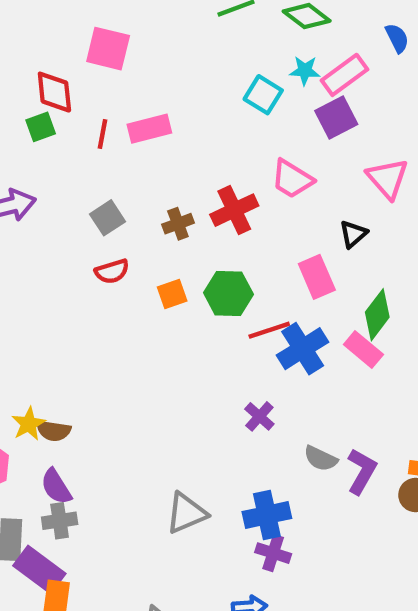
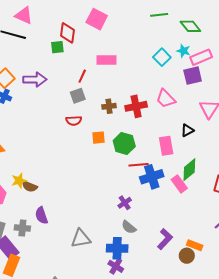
red line: (103, 134) -> (82, 76), moved
gray semicircle: (321, 458) -> (129, 227), moved
purple semicircle: (56, 487) -> (41, 215), moved

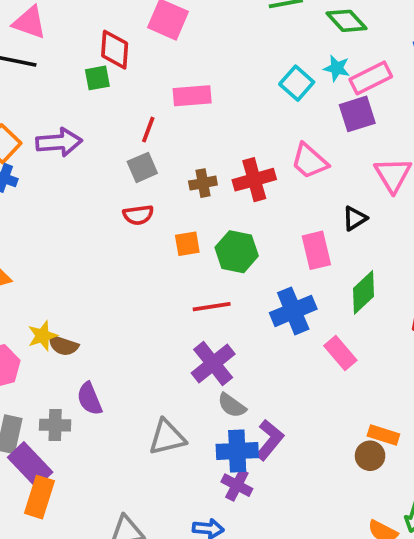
red line: (139, 165) -> (212, 307), moved
pink rectangle: (179, 184) -> (340, 353), moved
purple cross: (125, 203) -> (213, 364), moved, size x1.6
gray semicircle: (129, 227) -> (232, 405), moved
purple L-shape: (165, 239) -> (270, 440), moved

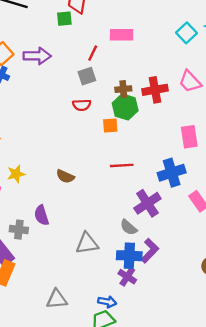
green hexagon: (237, 252) -> (125, 107), moved
brown semicircle: (63, 345) -> (65, 176), moved
purple cross: (213, 364) -> (147, 203), moved

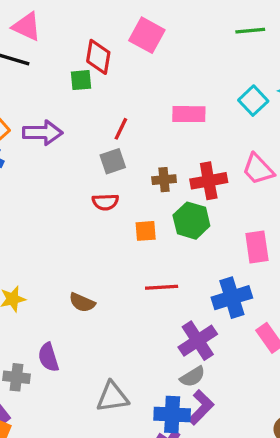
pink rectangle: (122, 35) -> (189, 114), moved
green hexagon: (125, 107) -> (191, 221), moved
gray semicircle: (129, 227) -> (192, 377), moved, turned -72

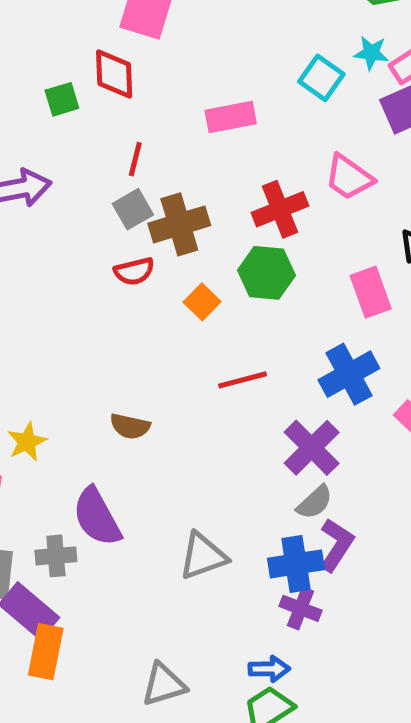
red diamond: (98, 57) -> (114, 74), moved
brown cross: (164, 180) -> (179, 224), moved, size x1.6
orange square: (146, 231) -> (202, 302), turned -30
purple semicircle: (48, 357) -> (97, 517), size x1.4

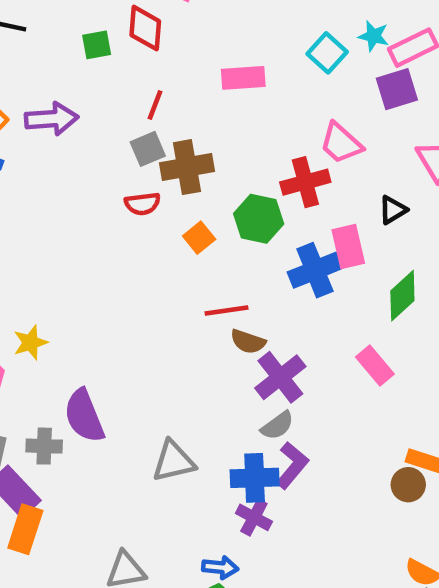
red cross: (280, 209) -> (305, 182), moved
blue cross: (349, 374) -> (315, 270), moved
brown semicircle: (130, 426) -> (248, 342), moved

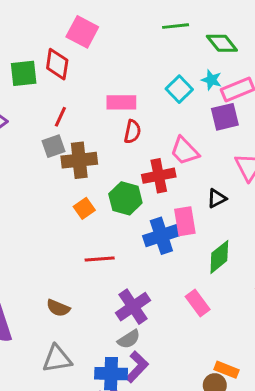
green square: (97, 45) -> (24, 73), size x1.4
red semicircle: (142, 204) -> (132, 132), moved, turned -75
brown semicircle: (248, 342) -> (58, 308), moved

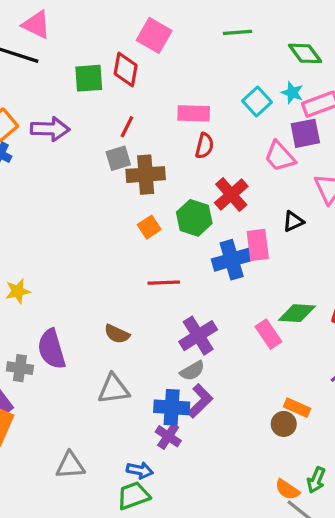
green line: (176, 26) -> (238, 32), moved
pink trapezoid: (185, 151) -> (280, 156), moved
red cross: (159, 176) -> (231, 195), turned -32
green diamond: (219, 257) -> (297, 313), moved, turned 40

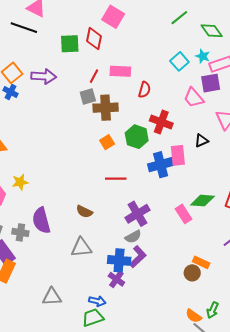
green line: (238, 32) -> (179, 18), moved, turned -36
pink rectangle: (194, 113) -> (120, 71), moved
red cross: (231, 195) -> (161, 122), turned -30

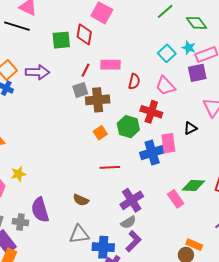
pink trapezoid: (194, 98) -> (165, 86), moved
blue cross: (119, 260) -> (103, 247), moved

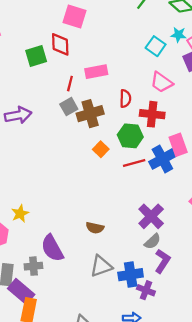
purple arrow: (37, 72) -> (18, 115), moved
red semicircle: (134, 81) -> (125, 99), moved
red line: (110, 167) -> (134, 163), moved

